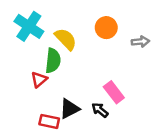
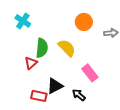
cyan cross: (29, 26) -> (23, 21), size x0.7
yellow semicircle: (66, 39) -> (67, 48), moved
black arrow: (100, 110) -> (79, 95), moved

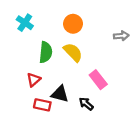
orange circle: (84, 22) -> (73, 24), moved
red triangle: (31, 63) -> (34, 80), moved
black triangle: (55, 86) -> (60, 94), turned 42

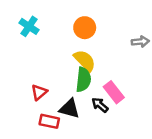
green semicircle: (46, 52) -> (83, 80), moved
black arrow: (86, 104) -> (100, 105), moved

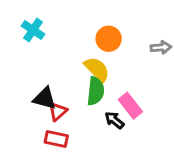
orange circle: (85, 28) -> (109, 39), moved
red triangle: (39, 92) -> (58, 111), moved
black triangle: (69, 109) -> (45, 98), moved

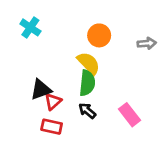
black triangle: (45, 98) -> (41, 90), turned -35
pink rectangle: (130, 106) -> (130, 115), moved
black arrow: (114, 120) -> (87, 111), moved

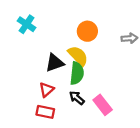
black triangle: (41, 90) -> (55, 63), moved
pink rectangle: (130, 115) -> (103, 105), moved

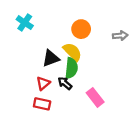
black arrow: (77, 98) -> (65, 83), moved

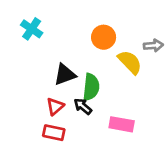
yellow semicircle: (72, 52) -> (130, 62), moved
pink rectangle: (95, 97) -> (122, 124), turned -42

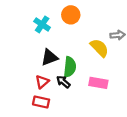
cyan cross: (32, 29) -> (42, 24), moved
orange circle: (104, 37) -> (71, 15), moved
pink rectangle: (122, 124) -> (98, 83), moved

